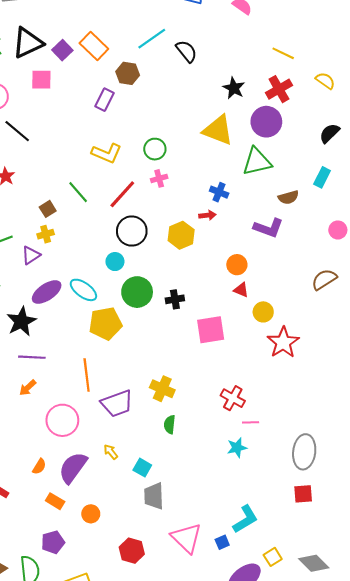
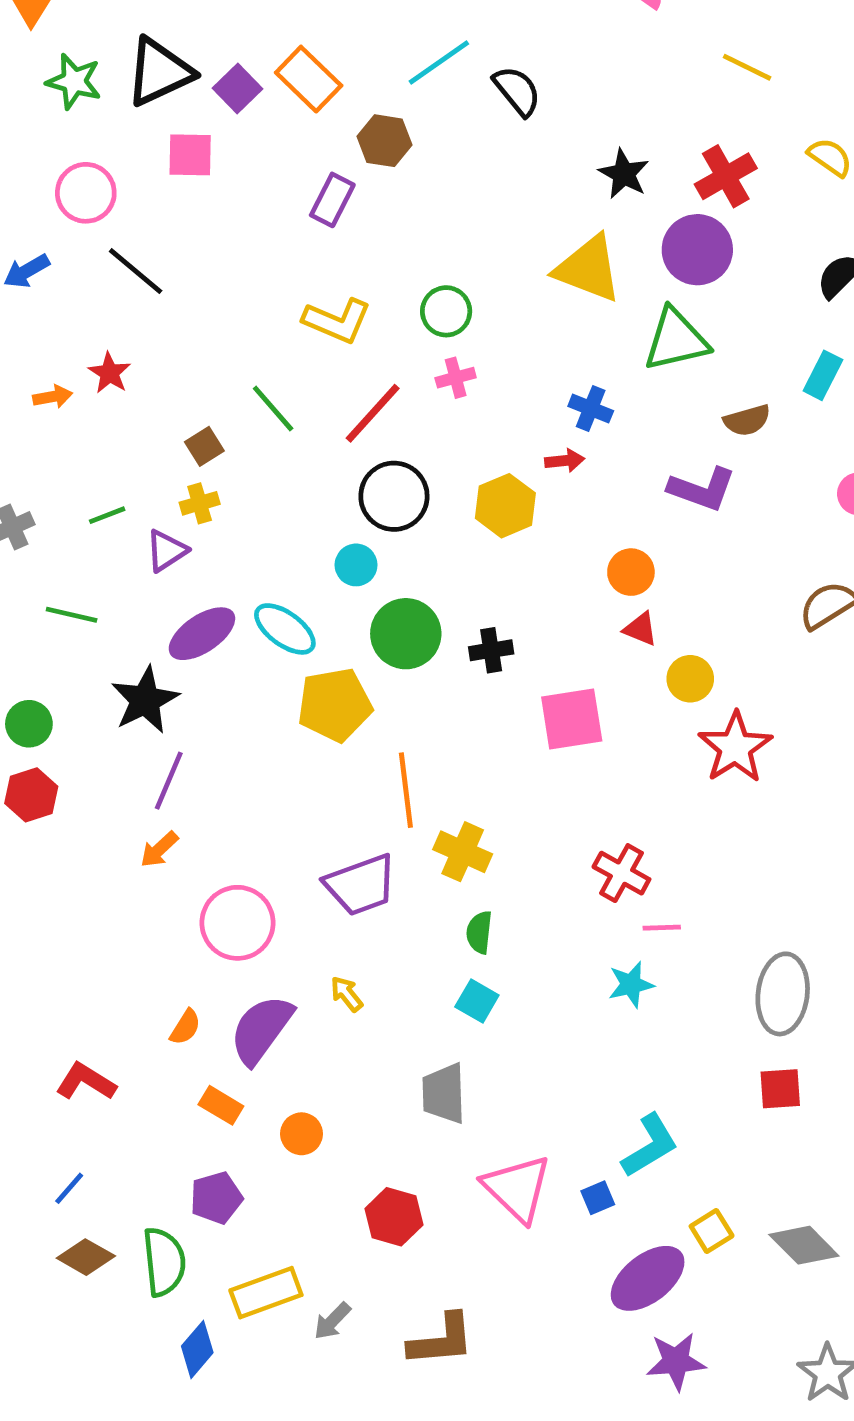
yellow line: (283, 53) -> (747, 67), moved
purple line: (32, 357) -> (169, 781), turned -70
orange line: (87, 375) -> (406, 790), moved
cyan square: (142, 468) -> (477, 1001), moved

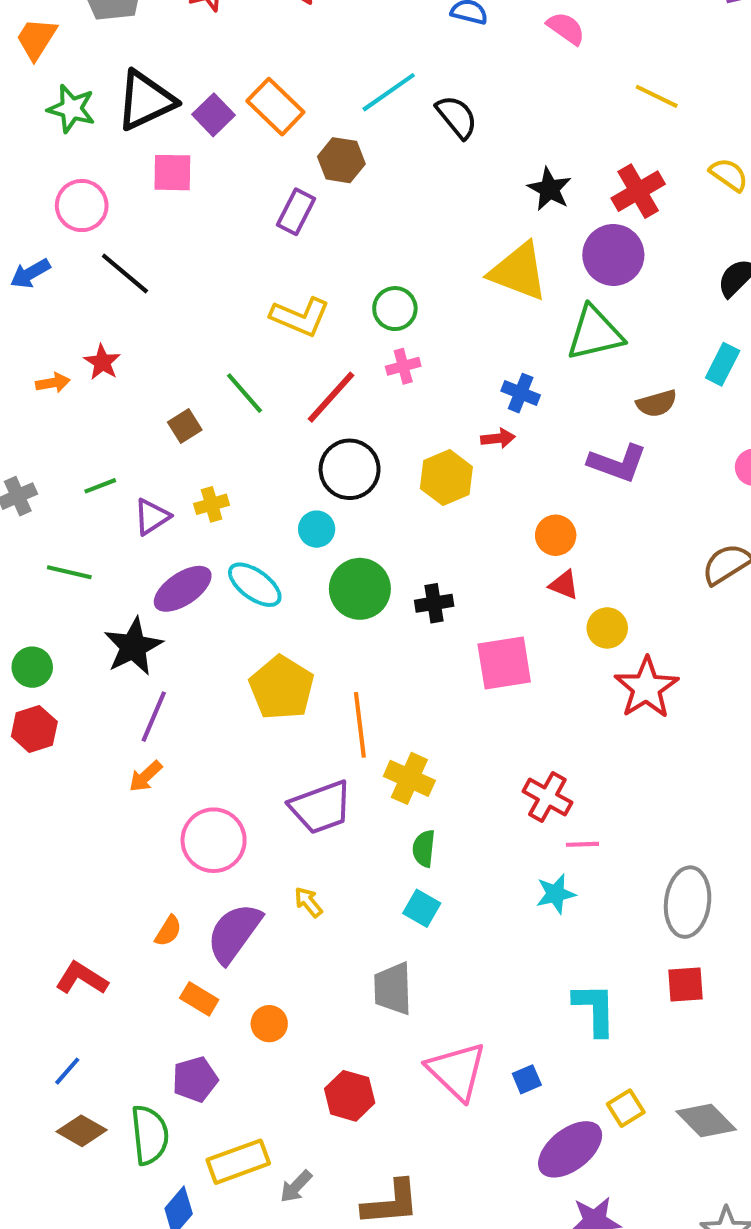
yellow cross: (200, 503) -> (212, 504), moved
yellow pentagon: (335, 705) -> (282, 688), moved, turned -30
cyan L-shape: (650, 1146) -> (595, 1009), moved, turned -60

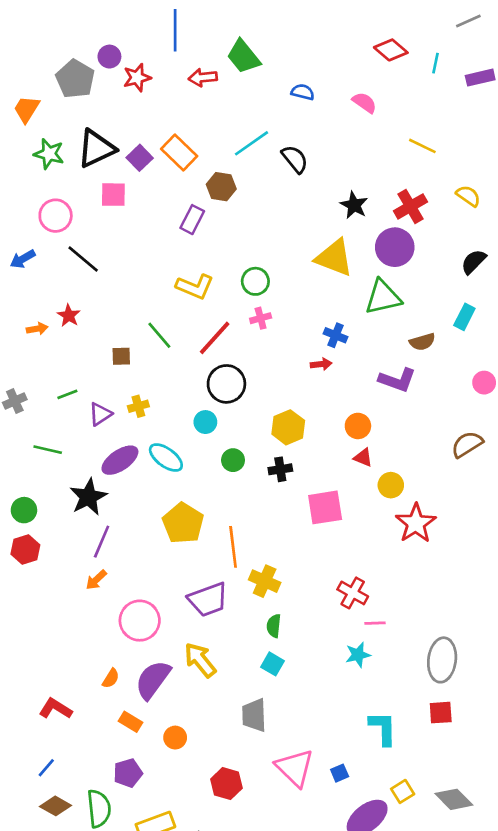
brown square: (185, 426) -> (121, 356), turned 30
yellow hexagon: (446, 478) -> (288, 427), moved
green circle: (360, 589) -> (233, 460), size x0.6
yellow arrow: (308, 902) -> (200, 660), size x1.8

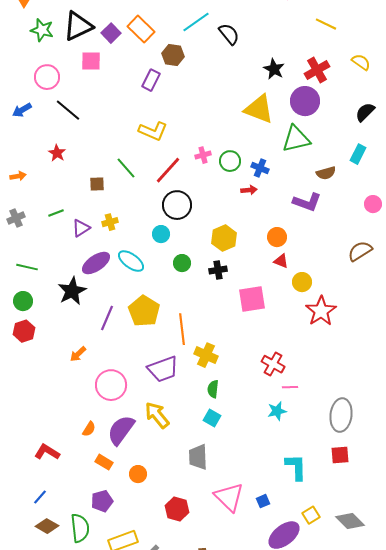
green circle: (255, 281) -> (230, 161), moved
orange arrow: (37, 329) -> (18, 176), moved
green line: (48, 450) -> (27, 267), moved
purple line: (102, 542) -> (107, 318), moved

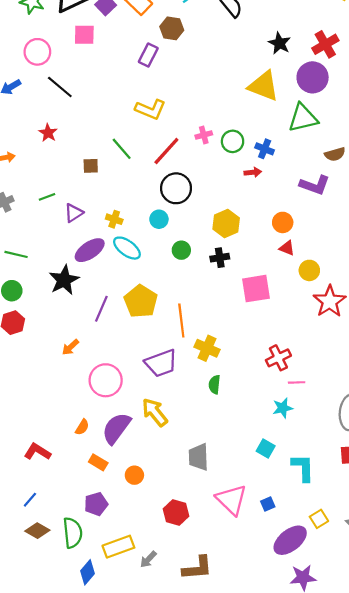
yellow cross: (110, 222) -> (114, 219), moved, turned 35
red cross: (273, 364) -> (278, 358), turned 35
cyan square: (212, 418) -> (266, 449), moved

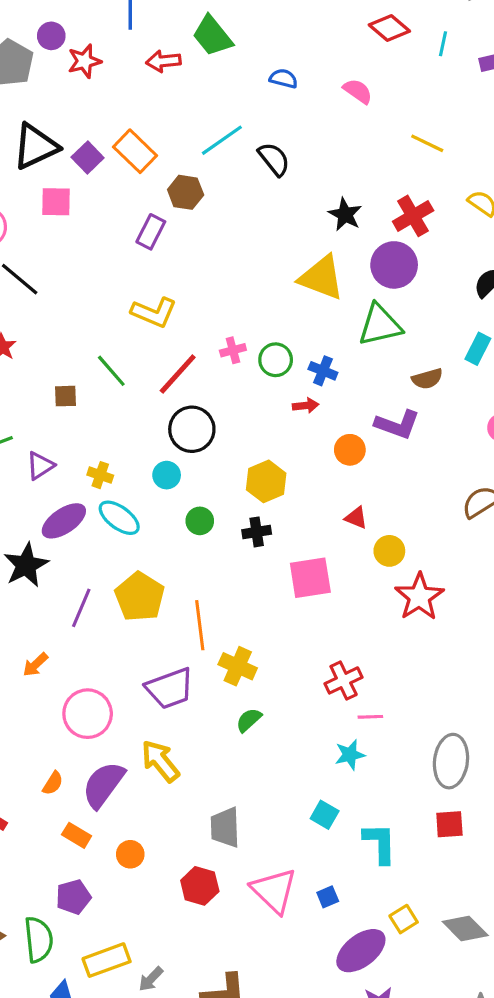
orange circle: (283, 222) -> (350, 450), moved
green semicircle: (214, 385) -> (249, 720), turned 42
red hexagon: (176, 512) -> (200, 886), moved

